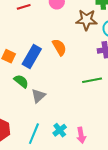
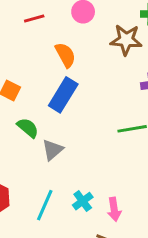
orange semicircle: (59, 47) -> (65, 55), moved
blue rectangle: (32, 56) -> (63, 95), moved

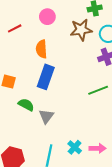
orange semicircle: (65, 55) -> (41, 49), turned -144
pink arrow: (114, 209) -> (97, 148), turned -70

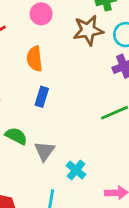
blue rectangle: (46, 77) -> (42, 97), size x0.6
cyan cross: (75, 147) -> (76, 170), moved

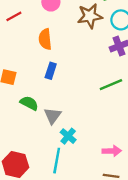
cyan cross: (76, 170) -> (68, 136), moved

